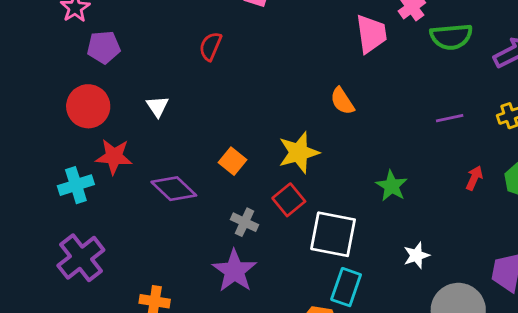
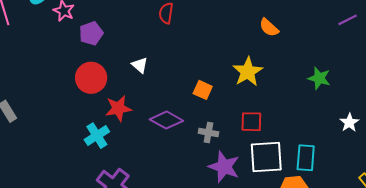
red square: (289, 200) -> (251, 122), moved, turned -35
gray cross: (245, 222) -> (208, 133), moved
white square: (333, 234) -> (266, 157), moved

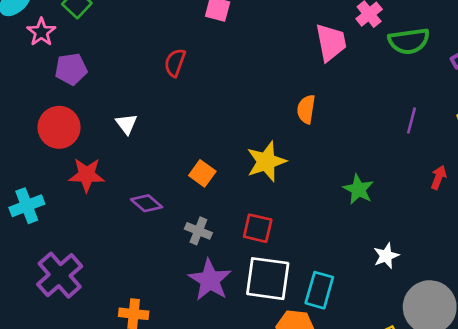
purple line: (348, 20) -> (411, 120), turned -60
orange semicircle: (269, 27) -> (306, 109), turned 45
purple diamond: (166, 120) -> (147, 203), size x0.7
cyan cross: (97, 136) -> (27, 206), moved

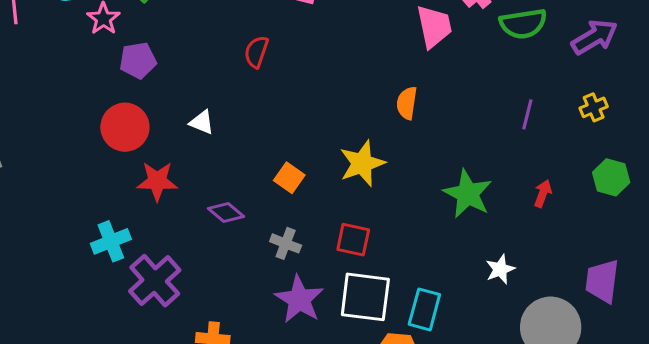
white triangle: (126, 124) -> (202, 122), turned -30
red arrow: (439, 177) -> (543, 193), moved
green star: (358, 189) -> (468, 194), size x1.4
cyan cross: (27, 206) -> (111, 241), moved
purple cross: (60, 275) -> (155, 281), moved

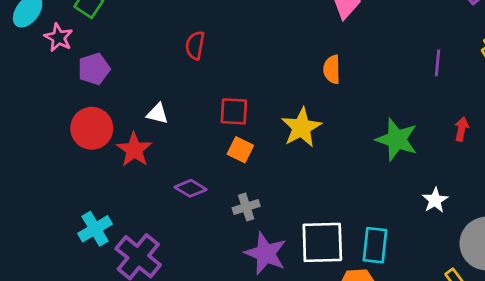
red star: (157, 181) -> (134, 150), moved, turned -30
red square: (353, 240) -> (234, 111), moved
gray cross: (286, 243) -> (246, 207), turned -30

